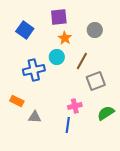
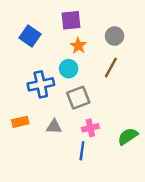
brown line: (82, 61) -> (111, 67), moved
gray square: (96, 81) -> (78, 98), moved
orange rectangle: (17, 101) -> (20, 122), turned -40
gray triangle: (35, 117) -> (54, 127), moved

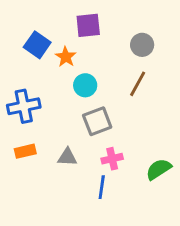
orange star: (78, 46) -> (66, 57), moved
blue cross: (41, 84) -> (24, 106), moved

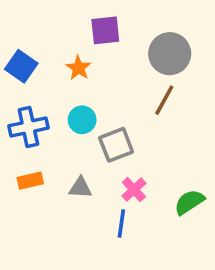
blue square: (37, 45) -> (21, 66), moved
gray circle: (142, 45) -> (170, 54), size x1.5
cyan circle: (85, 85) -> (82, 120), moved
pink cross: (112, 159) -> (134, 190), turned -30

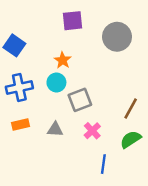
orange star: (78, 68) -> (63, 60), moved
brown line: (164, 100) -> (131, 108), moved
blue line: (121, 224) -> (103, 164), moved

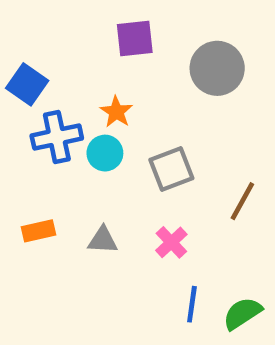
blue cross: (19, 87) -> (57, 137), moved
gray square: (80, 100) -> (171, 169), moved
green semicircle: (131, 139) -> (242, 313), moved

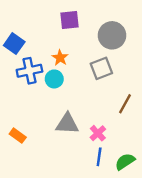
gray square: (171, 169) -> (101, 68), moved
orange rectangle: (39, 231) -> (18, 136), moved, turned 49
gray triangle: (103, 240) -> (67, 124), moved, size x1.5
pink cross: (171, 242) -> (98, 133), moved

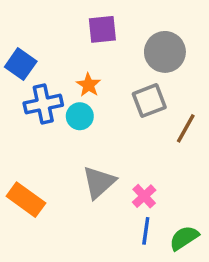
brown line: (125, 104) -> (186, 128), moved
gray triangle: (67, 124) -> (99, 182), turned -45
orange rectangle: (18, 136) -> (26, 200), size x1.5

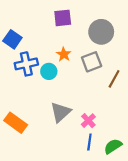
orange star: (88, 85) -> (64, 54), moved

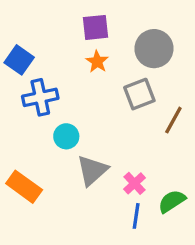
orange star: (64, 54) -> (97, 62), moved
cyan circle: (49, 71) -> (66, 136), moved
green semicircle: (113, 146) -> (172, 201), moved

